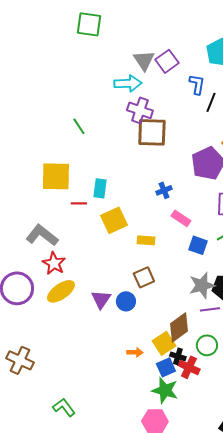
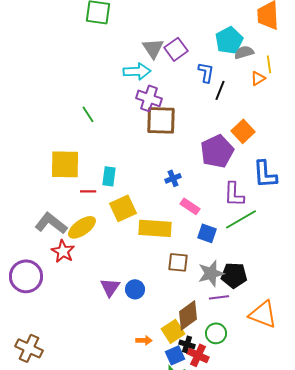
yellow rectangle: (146, 240) -> (155, 228), size x1.8
brown square: (144, 277) -> (178, 262), moved, turned 30
yellow ellipse: (61, 291) -> (82, 227), moved

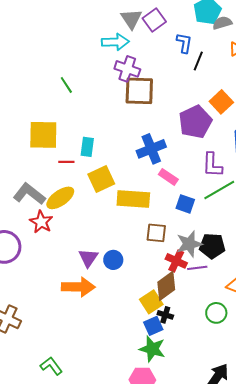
blue cross: (173, 178) -> (151, 149), size x1.8
green circle: (216, 333) -> (216, 313), moved
orange arrow: (144, 340) -> (78, 287), moved, size x2.0
red cross: (198, 355) -> (176, 261), moved

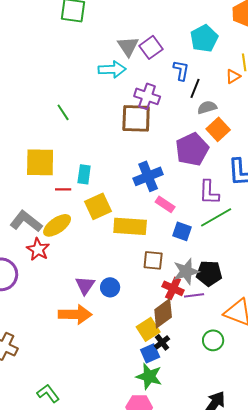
gray semicircle: (222, 23) -> (207, 107), moved
purple cross: (127, 69) -> (147, 96), moved
black cross: (165, 315) -> (162, 342), turned 35

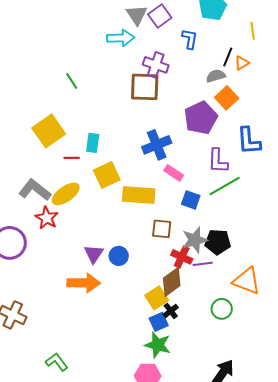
orange triangle: (233, 76) -> (242, 63), moved
black line: (195, 88) -> (228, 57), moved
yellow square: (40, 162) -> (49, 131), turned -36

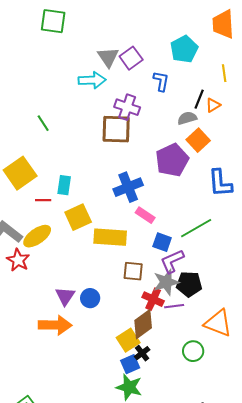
purple L-shape: (218, 161) -> (172, 261), moved, turned 64

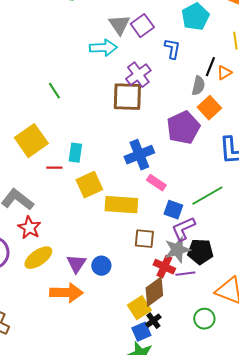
purple cross: (127, 107) -> (138, 75), turned 35
gray semicircle: (187, 118) -> (198, 86), turned 120
yellow ellipse: (37, 236) -> (38, 258), moved

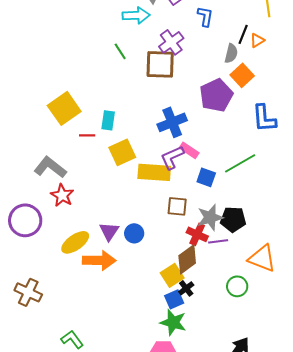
green line: (54, 91) -> (120, 51), moved
purple L-shape: (183, 229) -> (172, 157), moved
yellow ellipse: (38, 258) -> (75, 242), moved

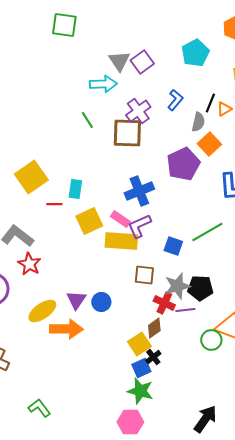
blue L-shape: (205, 16) -> (175, 100), moved, turned 30
pink rectangle: (189, 150) -> (120, 219), moved
brown diamond: (187, 259) -> (154, 328), size x0.7
green circle: (237, 286) -> (211, 340), moved

